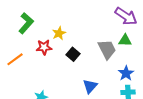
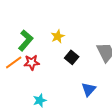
green L-shape: (26, 23) -> (26, 40), moved
red star: (44, 47) -> (32, 62), moved

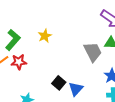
black square: (72, 57) -> (59, 83), moved

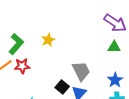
gray trapezoid: (93, 52) -> (81, 71), moved

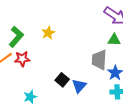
gray trapezoid: (81, 71) -> (99, 60), moved, turned -150

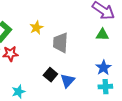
gray trapezoid: (99, 60) -> (60, 43), moved

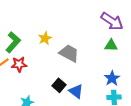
gray trapezoid: (60, 43) -> (69, 53), turned 115
blue triangle: (67, 81) -> (76, 91), turned -35

